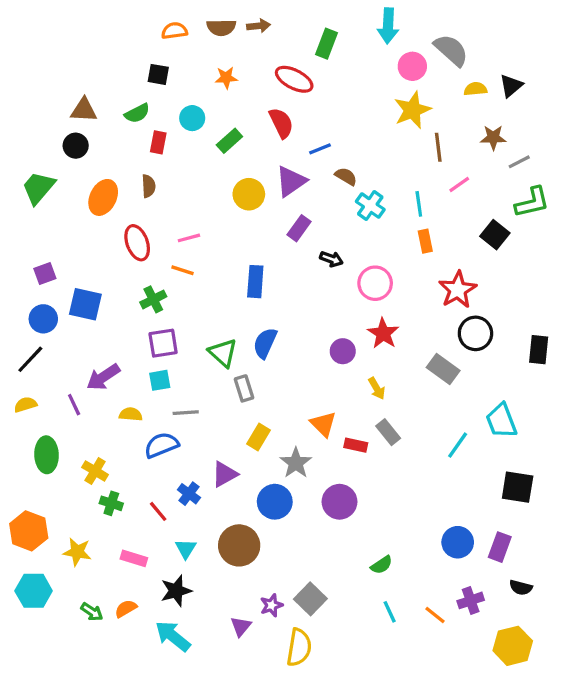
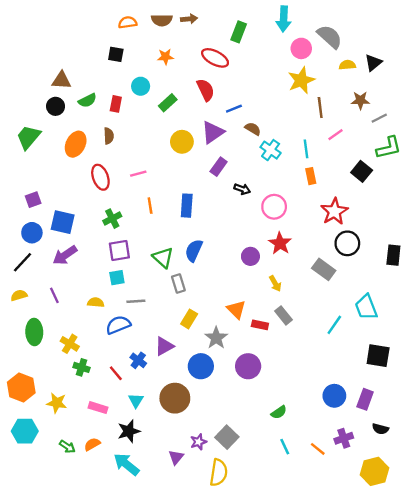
green semicircle: (137, 113) -> (87, 100), moved
orange line: (182, 270) -> (150, 206), moved, turned 63
purple arrow: (103, 377) -> (65, 255), moved

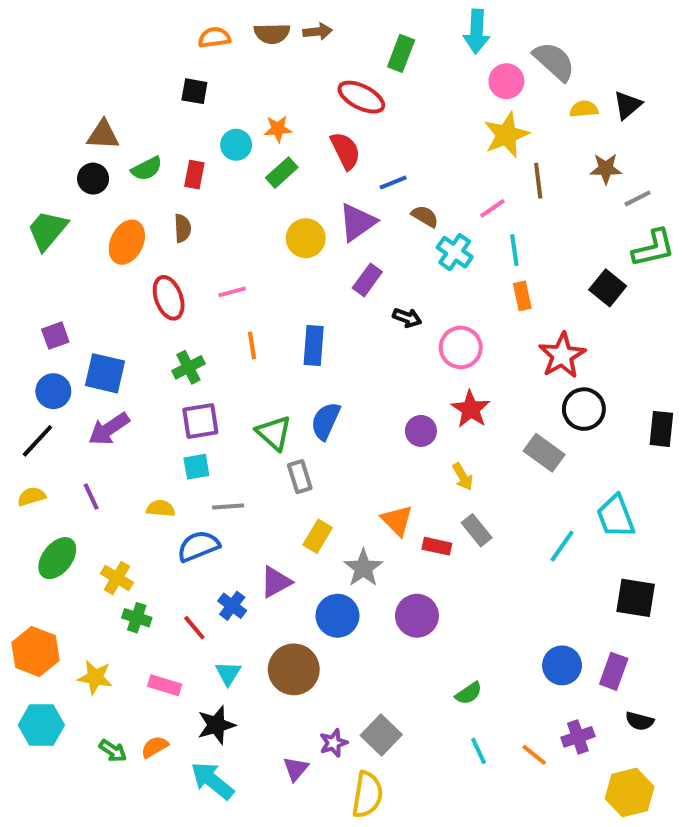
orange star: (165, 57) -> (278, 129), moved
pink line: (336, 135) -> (492, 208), moved
green ellipse: (34, 332) -> (57, 558), turned 40

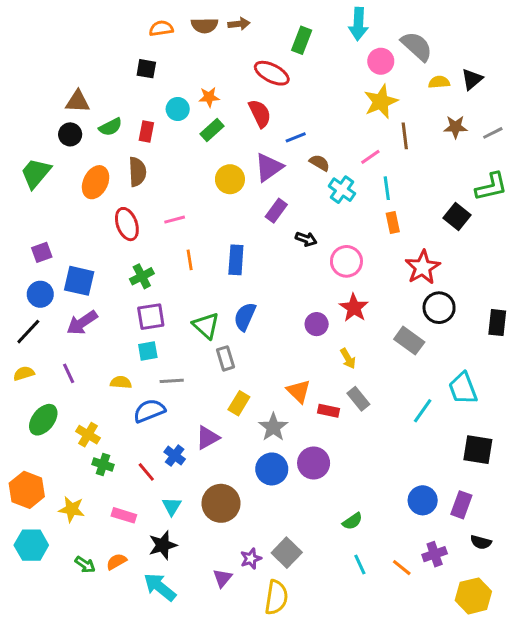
gray line: (638, 198) -> (493, 133), moved
brown semicircle: (182, 228) -> (137, 172), size x1.4
blue circle: (337, 616) -> (272, 469), moved

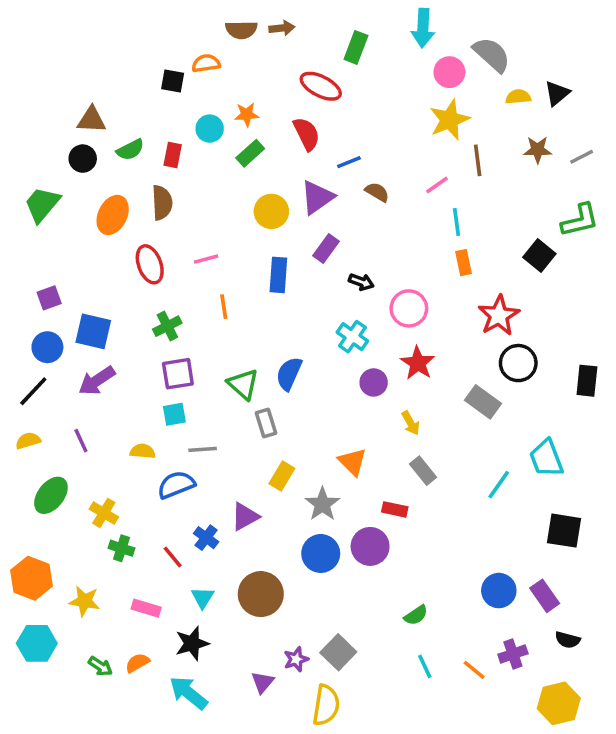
orange semicircle: (161, 28) -> (206, 63), moved
cyan cross: (342, 190) -> (352, 337), moved
blue rectangle: (236, 260) -> (278, 275), moved
red rectangle: (329, 411) -> (395, 509), moved
purple rectangle: (461, 505) -> (545, 596), turned -55

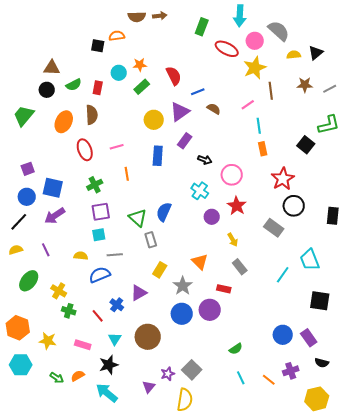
red ellipse: (321, 86) -> (227, 49), moved

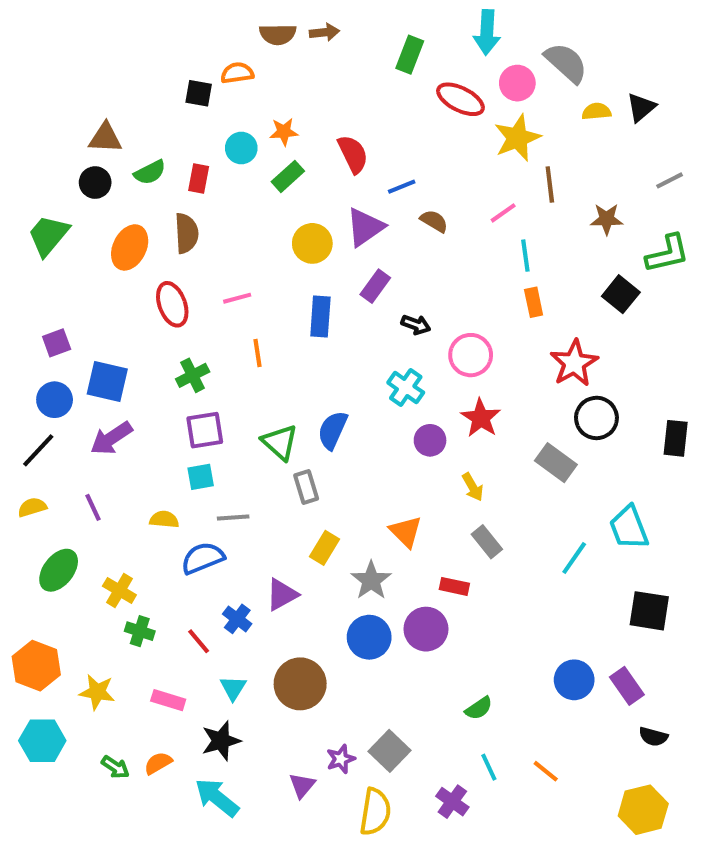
brown star: (305, 85) -> (607, 219), moved
purple cross: (291, 371) -> (452, 802), moved, turned -35

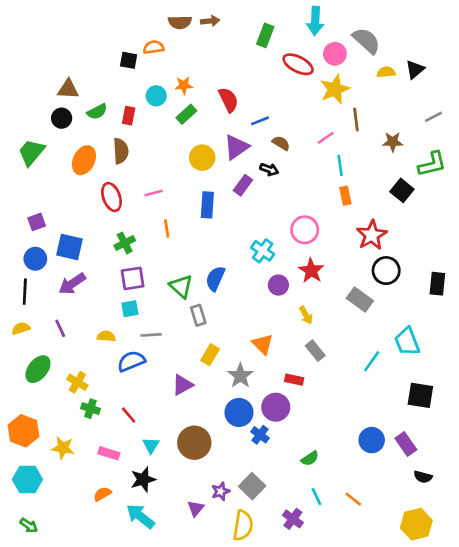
black arrow: (416, 325) -> (269, 169), moved
black line: (38, 450) -> (25, 292), turned -40
blue cross: (237, 619) -> (260, 435), moved
green arrow: (115, 767) -> (29, 525), moved

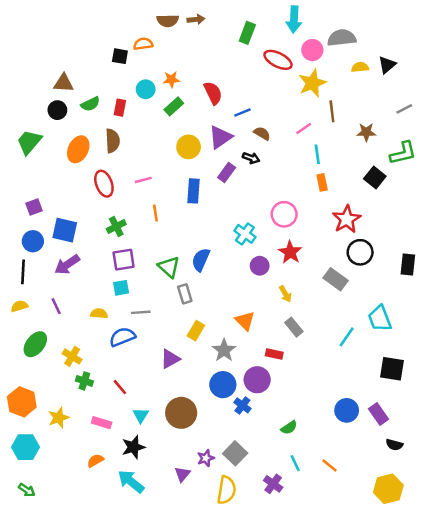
gray semicircle: (366, 41) -> (342, 38), turned -48
yellow star: (63, 448) -> (59, 418), turned -30

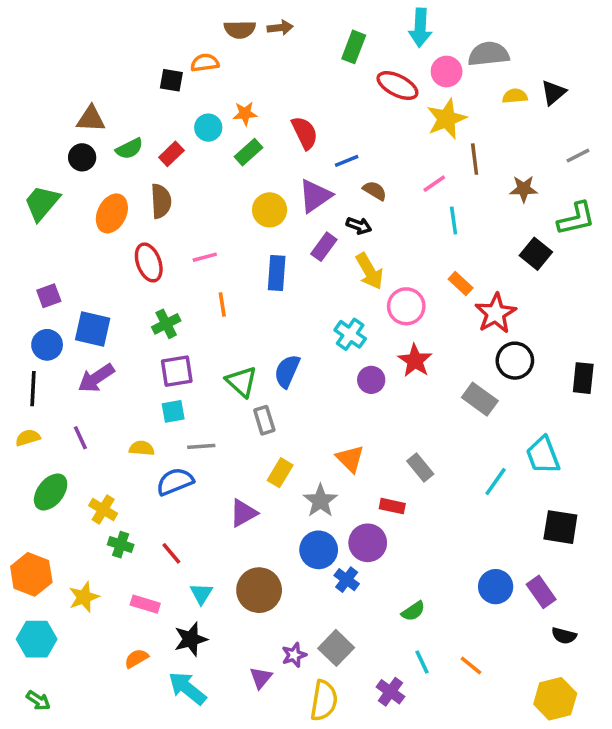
red rectangle: (120, 108) -> (171, 154), turned 35
orange rectangle: (322, 182) -> (461, 284), moved, turned -35
yellow arrow: (285, 294) -> (369, 271), moved, size x1.5

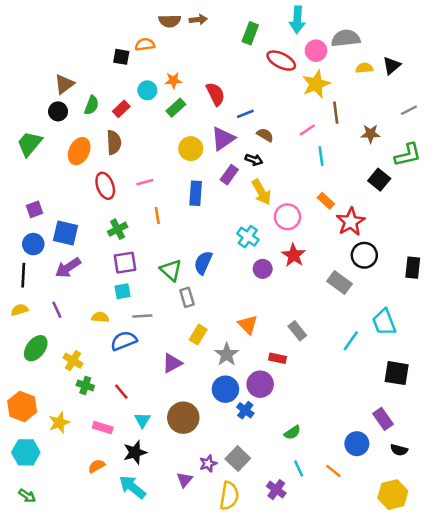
brown triangle: (91, 119) -> (64, 84), turned -40
green semicircle: (129, 149) -> (92, 105), turned -42
blue circle: (496, 587) -> (357, 444), moved

